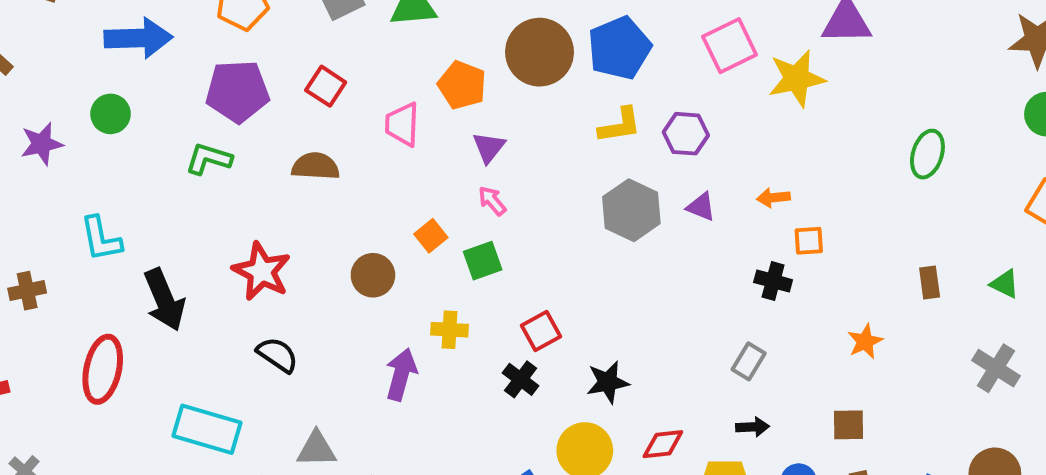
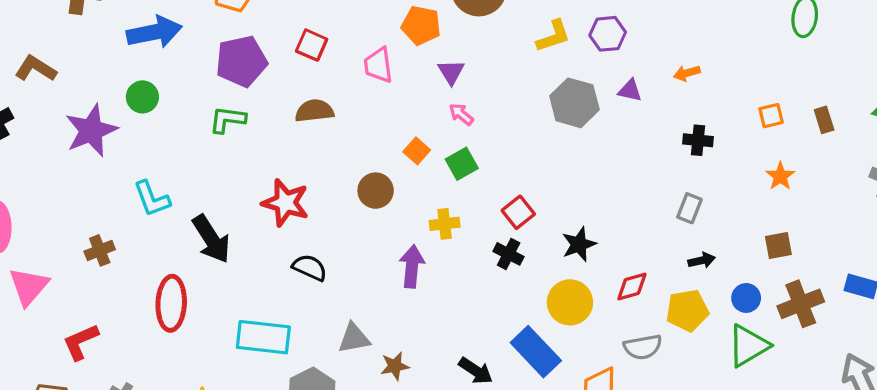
purple star: (42, 144) -> (91, 130), size x1.5
orange square: (809, 241) -> (771, 116), moved

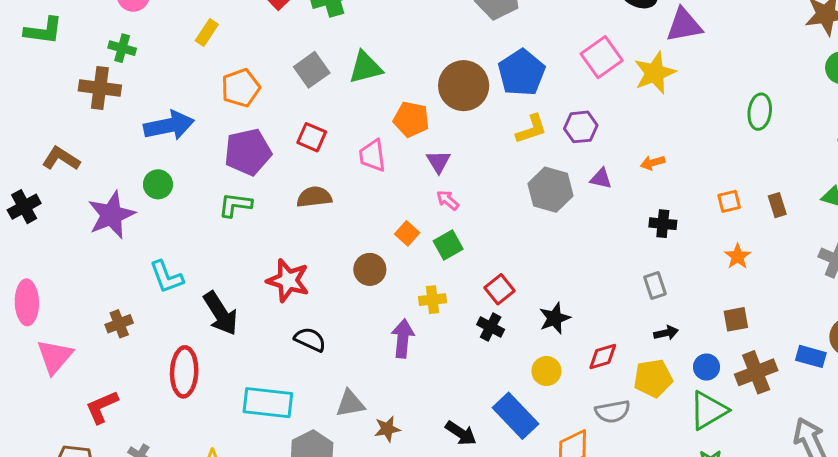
gray rectangle: (689, 208) -> (655, 285), turned -40
yellow circle: (570, 302) -> (546, 371), size x0.7

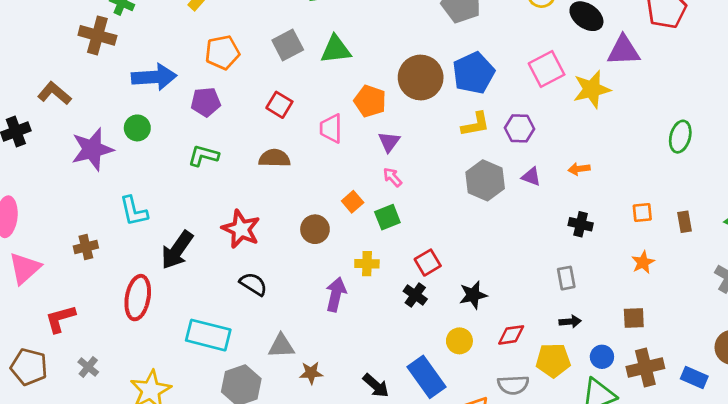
purple pentagon: (248, 152) -> (206, 102), moved, size x0.7
black arrow: (221, 313) -> (177, 250), turned 60
blue rectangle: (811, 356) -> (694, 377), moved

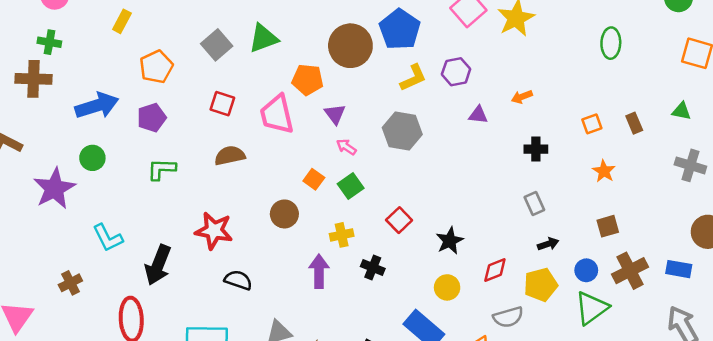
pink trapezoid: (331, 128) -> (277, 114), size x1.4
gray hexagon: (485, 180) -> (402, 131), moved
black cross: (415, 295) -> (373, 268), moved

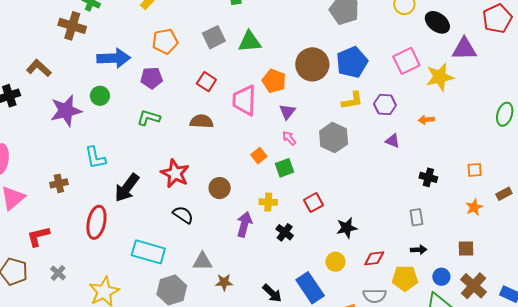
orange arrow: (522, 97) -> (426, 120), moved
brown rectangle: (634, 123) -> (504, 194), moved, turned 70
brown circle: (284, 214) -> (220, 188), moved
brown cross: (630, 271) -> (474, 286), turned -36

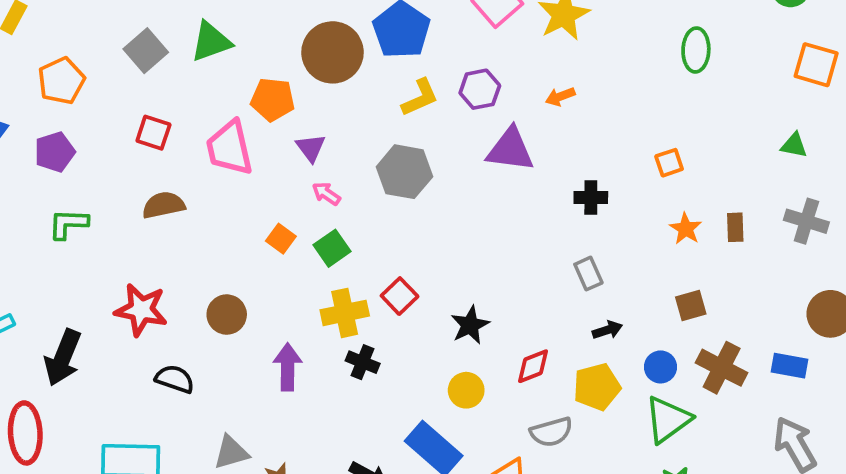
purple triangle: (393, 141) -> (510, 150), size x1.8
brown rectangle: (504, 194) -> (735, 227), moved, turned -49
yellow cross: (268, 202) -> (345, 313), moved, size x1.4

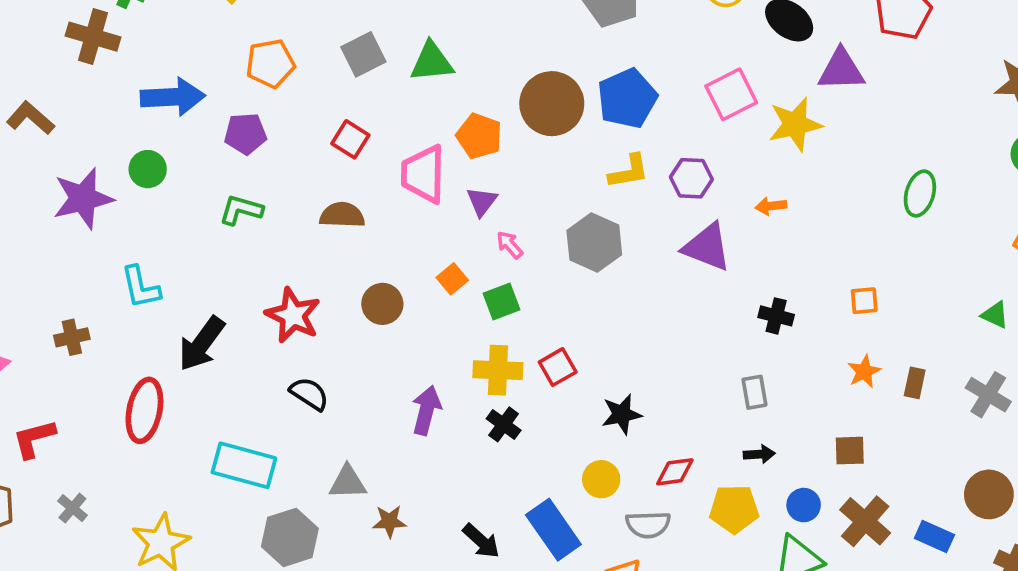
purple triangle: (311, 148) -> (482, 202), moved
brown circle: (227, 315) -> (382, 304), moved
gray semicircle: (551, 432) -> (648, 525), moved

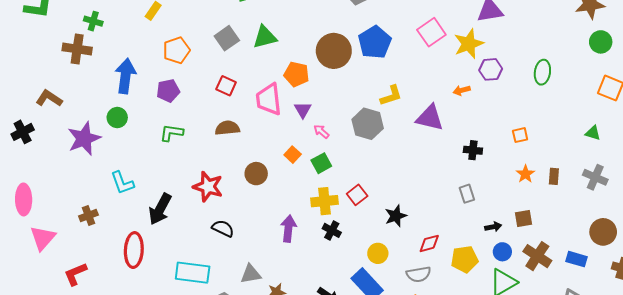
blue arrow: (173, 97) -> (125, 76), turned -72
yellow L-shape: (629, 171) -> (391, 96), moved
purple hexagon: (691, 178) -> (491, 69), moved
black arrow: (759, 454) -> (493, 227), moved
yellow circle: (601, 479) -> (378, 253), moved

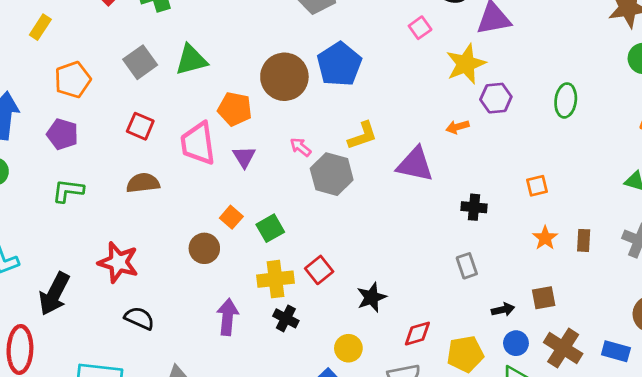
pink square: (431, 32) -> (420, 28), moved, size x0.6
purple pentagon: (168, 91) -> (62, 134), turned 30
pink arrow: (321, 132) -> (301, 147), moved
brown circle: (256, 174) -> (204, 248), moved

